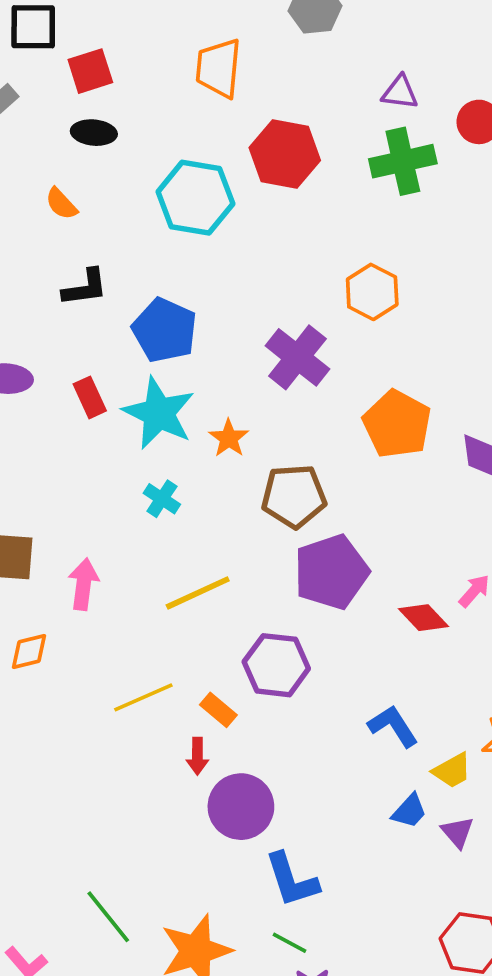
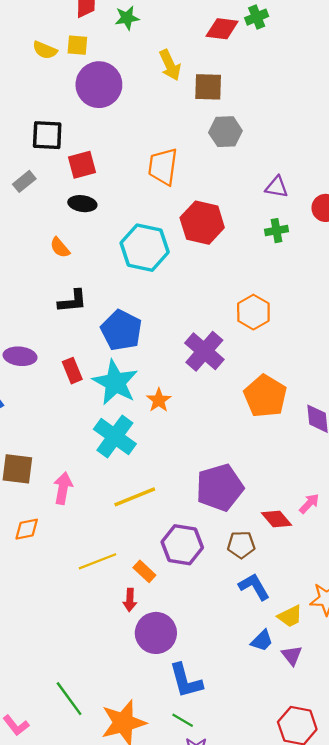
green cross: (403, 161) -> (276, 231), size x0.6
brown pentagon: (294, 496) -> (241, 545), moved, size x0.7
cyan cross: (162, 499) -> (115, 437), size x1.8

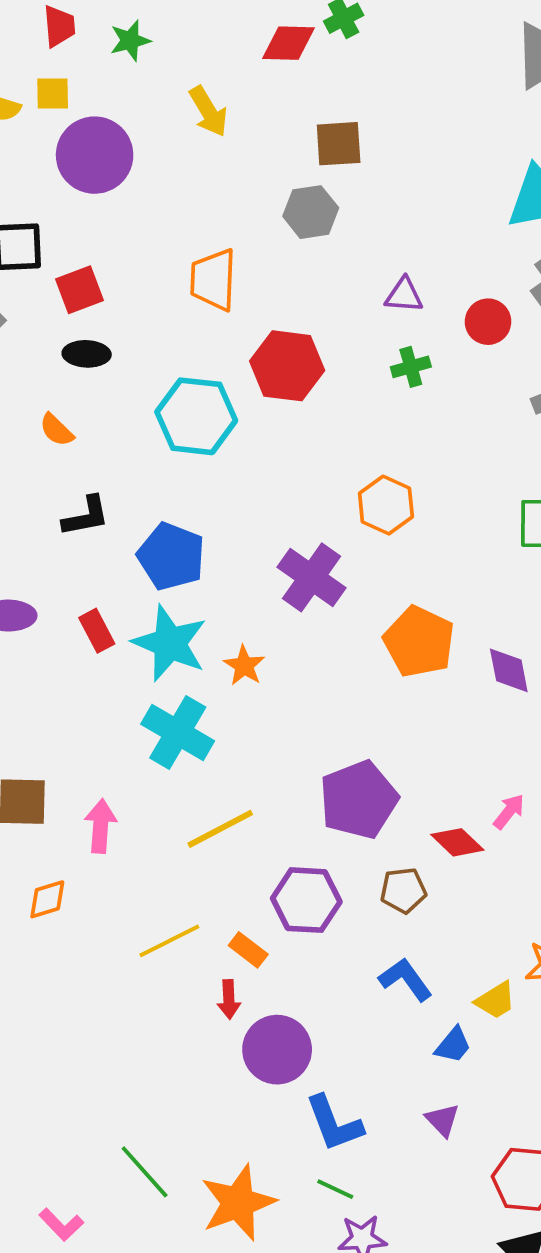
brown square: (208, 87) -> (339, 144), moved
blue L-shape: (254, 587) -> (406, 979), moved
purple triangle: (292, 655) -> (442, 1120), moved

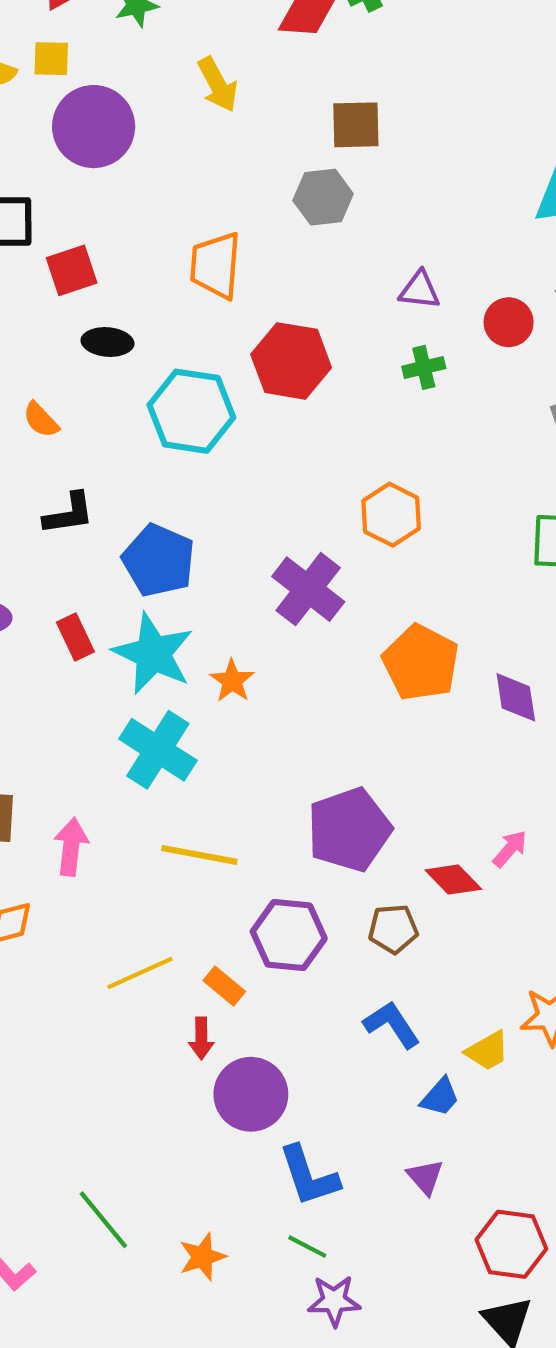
black ellipse: (87, 354) -> (107, 342), moved
yellow line: (220, 829) -> (199, 855), turned 36
orange star: (238, 1203) -> (202, 1257), size x0.6

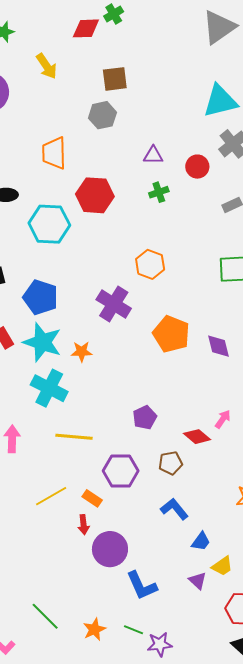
orange star: (232, 681) -> (82, 352), turned -30
purple pentagon: (349, 830) -> (145, 417), size x0.6
yellow trapezoid: (487, 1051) -> (222, 566), moved
green line: (307, 1247) -> (133, 630), moved

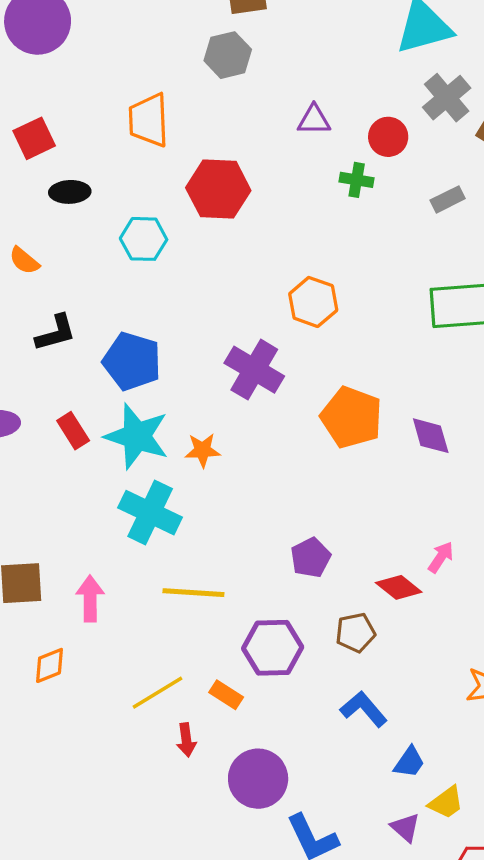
green cross: (159, 192) -> (357, 180), moved, turned 30
cyan hexagon: (49, 224) -> (144, 239), size x0.7
red arrow: (84, 525) -> (186, 740), moved

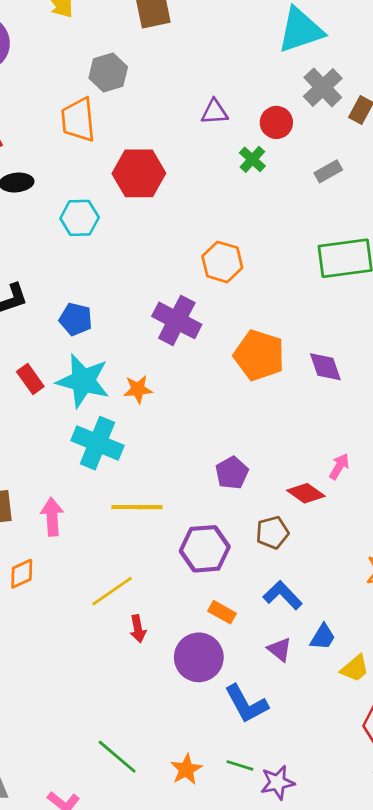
gray hexagon: (228, 55) -> (108, 73), moved
green cross: (357, 180) -> (252, 159), turned 36
blue pentagon: (132, 361) -> (76, 319), size x0.7
orange rectangle: (226, 695) -> (222, 612), moved
purple triangle: (405, 828) -> (280, 649), moved

